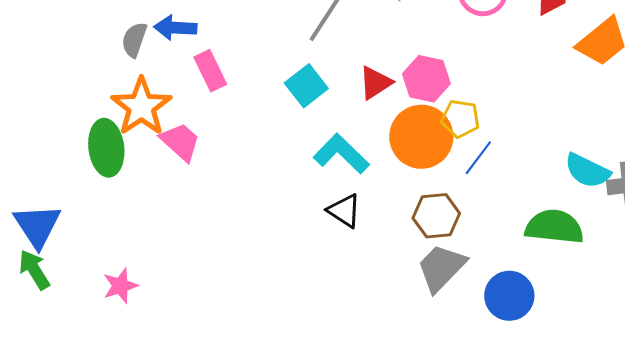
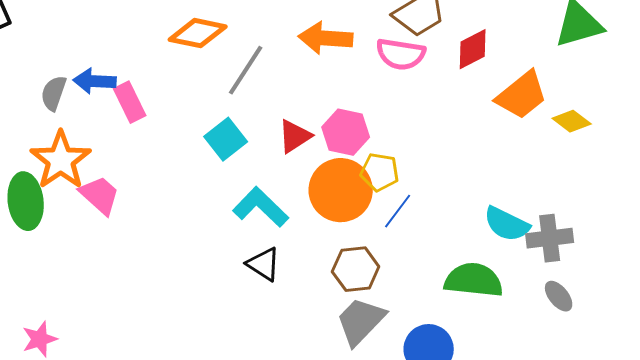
pink rectangle: (210, 71) -> (130, 102), moved

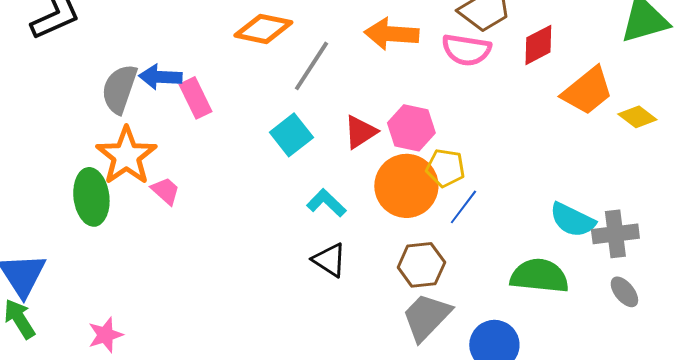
gray semicircle: (54, 93) -> (119, 89), size x1.4
pink trapezoid: (100, 195) -> (165, 191), size x0.7
cyan L-shape: (261, 207) -> (326, 203), size x0.7

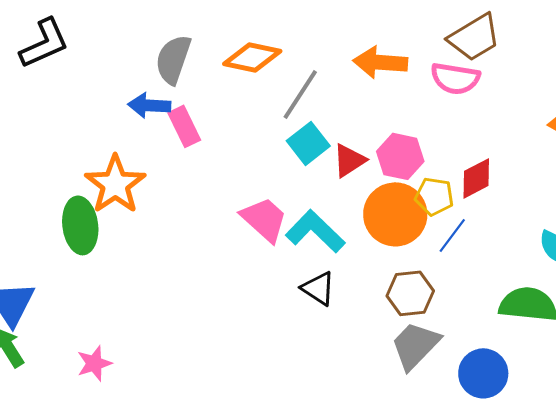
red diamond: (538, 45) -> (476, 178), moved
gray semicircle: (119, 89) -> (173, 59), moved
cyan square: (291, 135) -> (308, 143), moved
pink trapezoid: (165, 191) -> (264, 219), moved, size x1.6
cyan L-shape: (326, 203) -> (315, 231), size x1.5

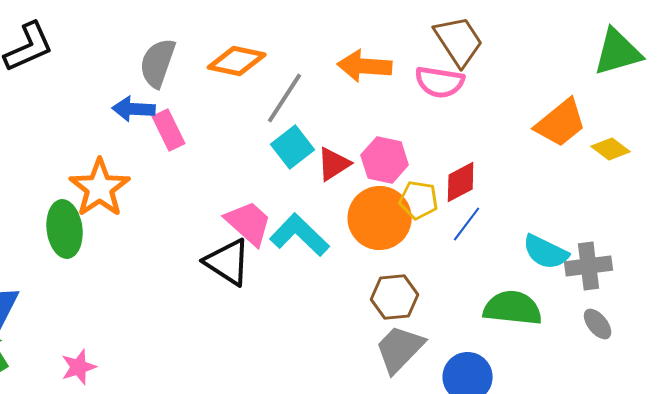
brown trapezoid: (474, 37) -> (459, 41), turned -92
blue line: (452, 235) -> (467, 224), moved
black triangle: (318, 288) -> (228, 262), moved, size x1.4

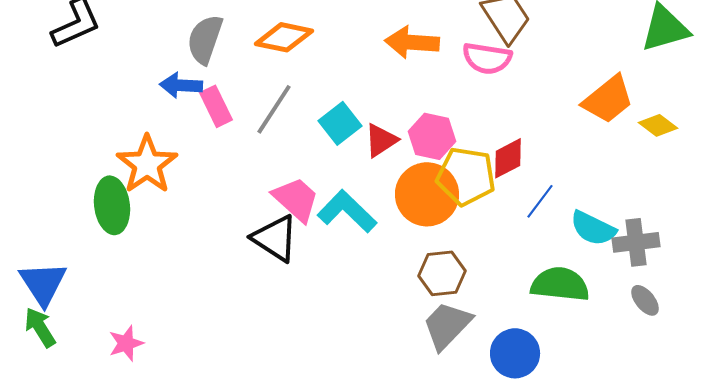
gray line: (285, 98) -> (274, 109), moved
yellow pentagon: (419, 200) -> (466, 176), size x1.5
blue line: (467, 224) -> (540, 201), moved

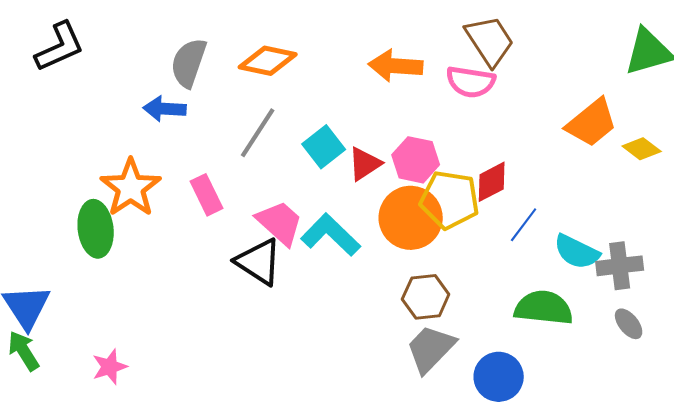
pink rectangle: (216, 106) -> (207, 195), moved

